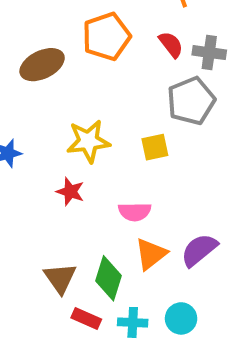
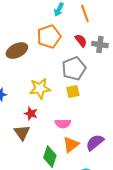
gray pentagon: (191, 101) -> (74, 69), moved
brown triangle: (60, 278) -> (22, 133), moved

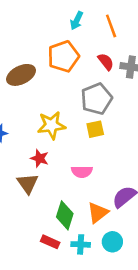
orange triangle: (71, 145) -> (98, 213), moved

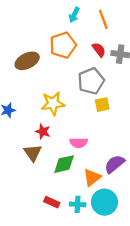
yellow square: (95, 129) -> (102, 105), moved
green diamond: (65, 215) -> (64, 164), moved, turned 60
cyan circle: (112, 242) -> (104, 202), size x1.5

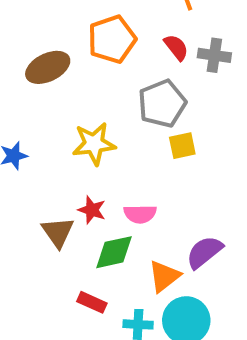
red star: (43, 131) -> (92, 210), moved
red rectangle: (52, 202) -> (92, 302), moved

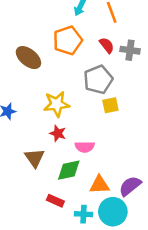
brown ellipse: (48, 67) -> (28, 58), turned 65
red star: (92, 210) -> (58, 133), moved
purple semicircle: (204, 252) -> (130, 186), moved
orange triangle: (164, 276) -> (99, 185), turned 35

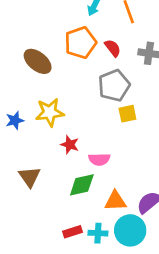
red semicircle: (107, 45) -> (113, 48), moved
yellow star: (57, 104) -> (50, 112), moved
brown triangle: (35, 158) -> (30, 177), moved
red rectangle: (55, 201) -> (72, 232), moved, turned -42

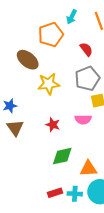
orange pentagon: (81, 43) -> (51, 35), moved
yellow star: (50, 112) -> (49, 84), moved
pink semicircle: (99, 159) -> (83, 119), moved
brown triangle: (30, 177) -> (15, 128), moved

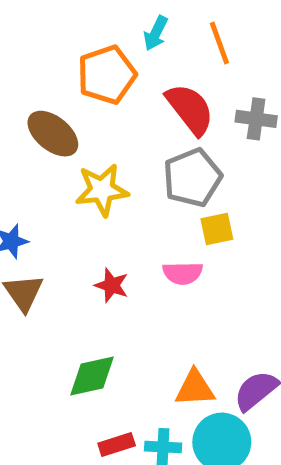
red semicircle: (86, 49) -> (190, 109), size x1.6
green diamond: (62, 156) -> (92, 376), moved

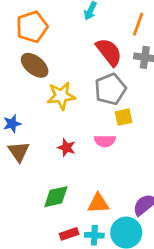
orange line: (219, 43) -> (138, 24), moved, turned 40
orange pentagon: (107, 75) -> (32, 27), moved
orange triangle: (195, 388) -> (98, 203), moved

